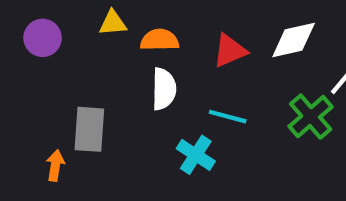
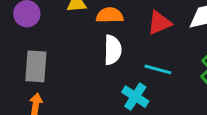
gray rectangle: (89, 129) -> (36, 66), moved

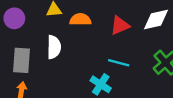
white semicircle: (113, 50) -> (54, 47), moved

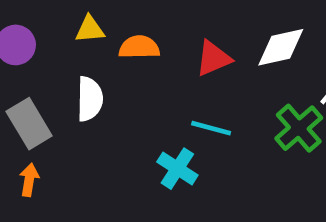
gray rectangle: (22, 60) -> (29, 124), turned -35

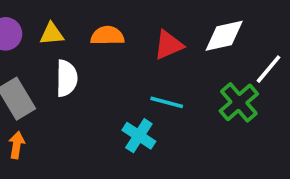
yellow triangle: (90, 29) -> (52, 34), moved

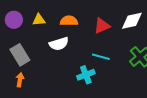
white semicircle: (67, 78) -> (59, 44), moved, turned 72
cyan cross: (139, 136) -> (86, 75), turned 36

